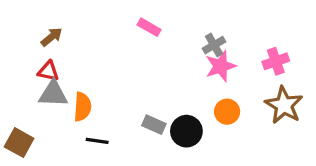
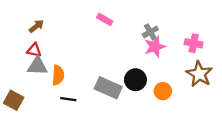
pink cross: (276, 61) -> (194, 43), turned 30
orange circle: (227, 112) -> (163, 91), moved
gray rectangle: (154, 125) -> (108, 88), size x1.6
black circle: (186, 131) -> (135, 80), moved

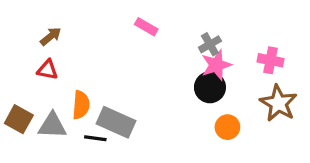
gray triangle: (38, 66) -> (52, 126), moved
black circle: (135, 80) -> (210, 87), moved
gray rectangle: (108, 88) -> (116, 122), moved
brown square: (14, 100) -> (19, 119), moved

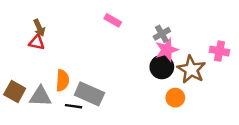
brown arrow: (51, 36) -> (39, 28), turned 105
pink cross: (270, 60) -> (219, 51), moved
red triangle: (48, 70) -> (37, 42), moved
brown star: (278, 103) -> (191, 69), moved

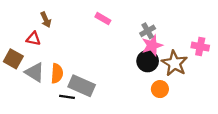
brown arrow: (39, 28) -> (46, 20), moved
brown square: (15, 91) -> (13, 59), moved
gray triangle: (40, 96) -> (35, 72), moved, turned 30

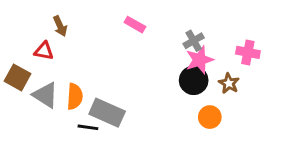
pink cross: (200, 47) -> (248, 52), moved
brown star: (174, 63) -> (229, 83), size x0.6

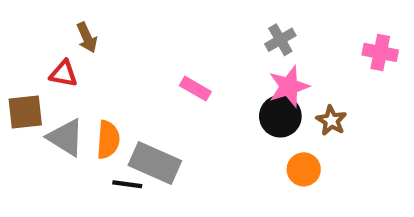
pink rectangle: (135, 25) -> (195, 89), moved
gray cross: (194, 41) -> (280, 40), moved
pink cross: (248, 52) -> (380, 52), moved
brown square: (18, 77) -> (25, 112), turned -35

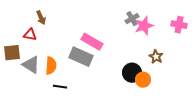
pink star: (289, 86) -> (144, 26), moved
pink rectangle: (195, 89) -> (92, 42), size x1.5
black circle: (280, 116) -> (132, 73), moved
gray rectangle: (155, 163) -> (81, 57), moved

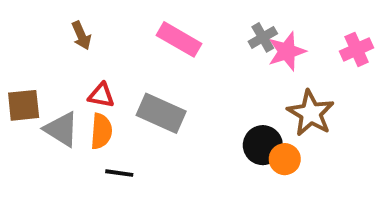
pink cross: (179, 25) -> (357, 49), turned -35
red triangle: (30, 35) -> (101, 95), moved
pink rectangle: (92, 42) -> (179, 39), moved
brown star: (156, 57) -> (311, 113), size x1.6

